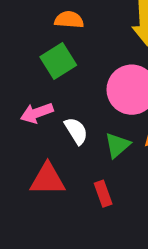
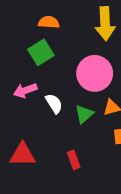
red triangle: (48, 179) -> (23, 155), moved
red rectangle: (103, 194) -> (74, 160), moved

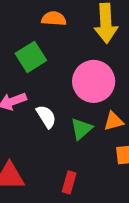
orange semicircle: (49, 22) -> (54, 19), moved
red rectangle: (74, 160) -> (69, 182), turned 36

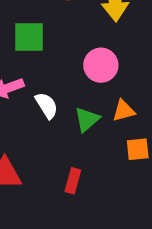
green square: (31, 57) -> (29, 37), turned 32
pink circle: (94, 81) -> (101, 65), size x0.7

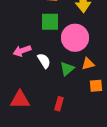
green square: (29, 37) -> (50, 22), moved
pink circle: (101, 65) -> (75, 38), size x1.4

